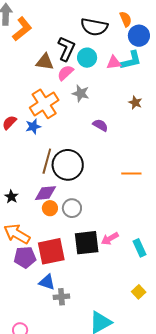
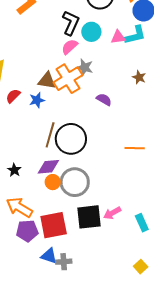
brown triangle: (45, 62) -> (47, 81), moved
orange cross: (44, 104) -> (68, 79), moved
gray circle: (72, 208) -> (75, 182), size x1.5
gray cross: (61, 297) -> (64, 262), moved

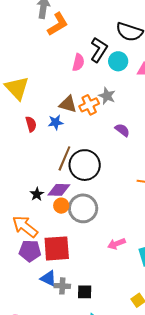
pink semicircle: (70, 47) -> (78, 62), moved, turned 138
orange cross: (68, 79) -> (89, 105), size x0.7
red semicircle: (13, 96) -> (31, 124), moved, turned 112
black star: (14, 170) -> (37, 194), moved
black square: (89, 217) -> (85, 292), moved, size x0.6

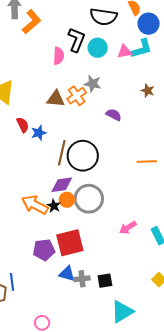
blue star: (56, 122) -> (39, 133), moved
black star: (37, 194) -> (54, 206), moved
orange arrow: (25, 227) -> (35, 205), moved

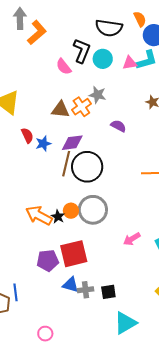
pink semicircle: (59, 56) -> (64, 67), turned 138
purple diamond: (62, 185) -> (72, 143), moved

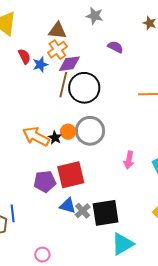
orange cross: (81, 107) -> (57, 50), moved
pink arrow: (132, 239) -> (129, 160), turned -48
gray cross: (86, 290) -> (83, 211), turned -35
black square: (108, 292) -> (106, 213), size x1.8

